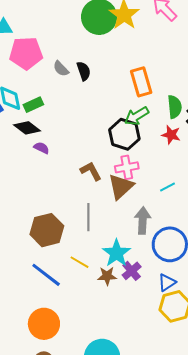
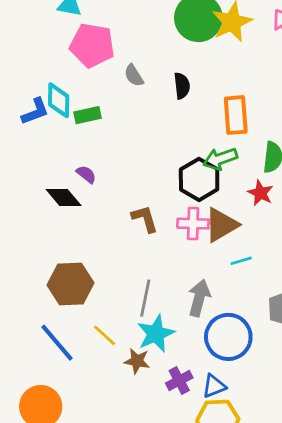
black semicircle: (84, 71) -> (182, 86), moved
black diamond: (27, 128) -> (64, 198), moved
brown triangle: (121, 187) -> (221, 225), moved
gray line: (88, 217) -> (145, 298), moved
purple cross: (132, 271) -> (179, 380), moved

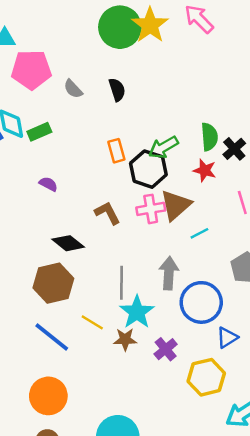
orange rectangle: (236, 115) -> (116, 151), moved, size x0.7
black diamond: (64, 198) -> (68, 243), moved
blue triangle: (214, 386) -> (227, 338), moved

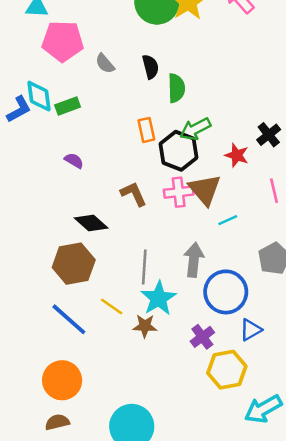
green semicircle: (209, 137) -> (176, 88), moved
brown triangle: (176, 205) -> (205, 190), turned -32
purple cross: (166, 349) -> (202, 337), moved

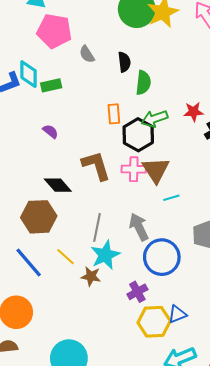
red star: (237, 155) -> (194, 112), moved, turned -30
brown L-shape: (134, 194) -> (96, 166), size x1.4
gray arrow: (194, 260) -> (139, 227), turned -40
blue triangle: (251, 330) -> (177, 314), moved

